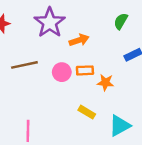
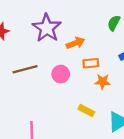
orange rectangle: (85, 70) -> (91, 63), moved

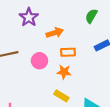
purple star: (47, 28) -> (29, 17), size x0.7
orange star: (103, 82) -> (64, 72), moved

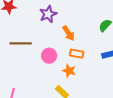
orange arrow: (55, 33) -> (69, 33), turned 63

